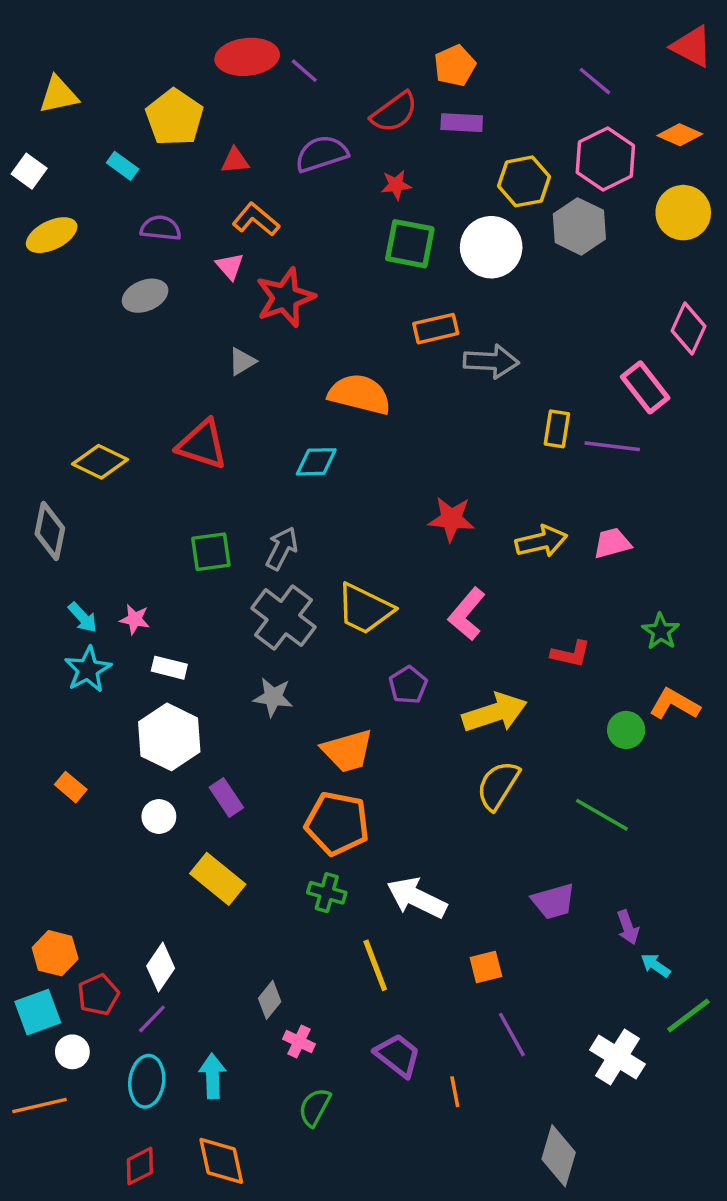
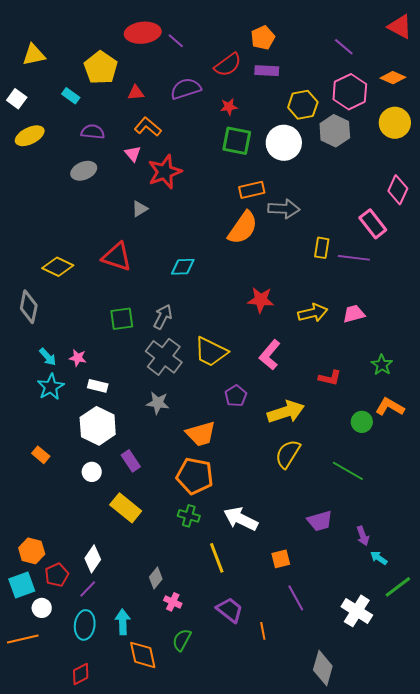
orange semicircle: (360, 394) -> (243, 228), moved, turned 111
orange diamond: (221, 1161) -> (143, 655), moved

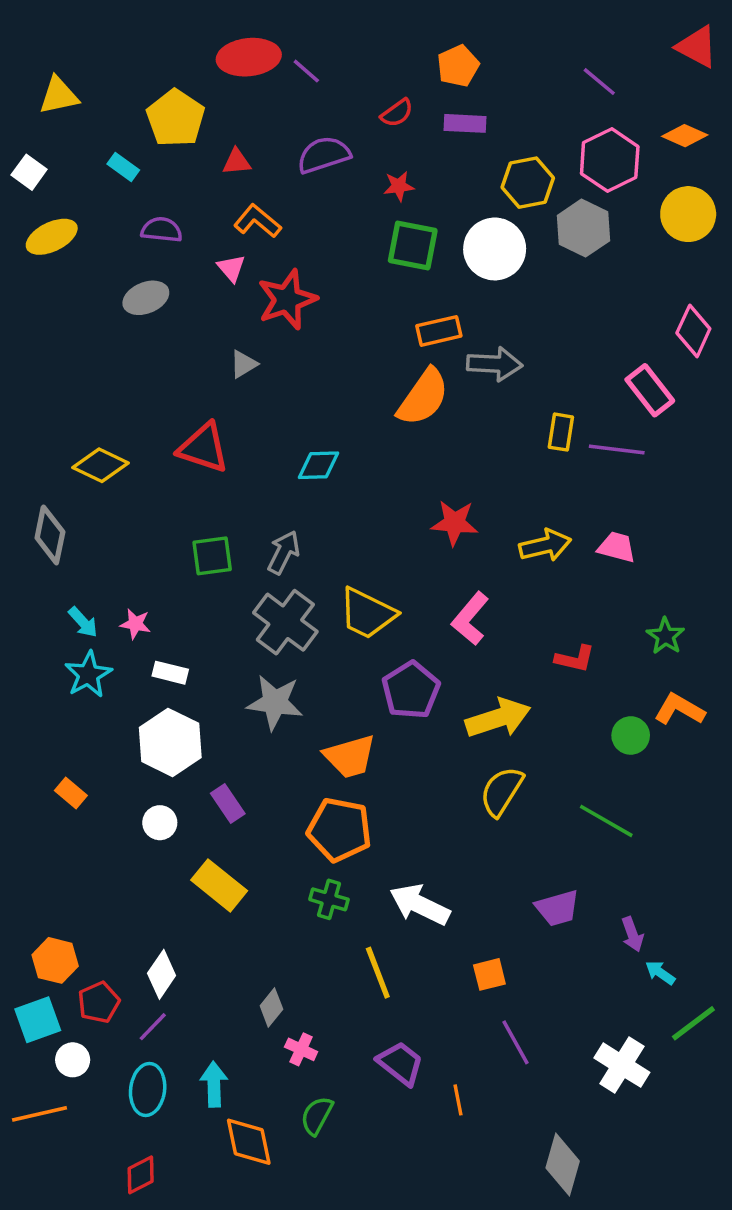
red semicircle: (228, 65) -> (397, 113), size x0.7
pink trapezoid: (354, 314) -> (617, 547), turned 30
purple pentagon: (236, 396) -> (411, 690), size x1.5
gray star: (158, 403) -> (275, 702), size x1.4

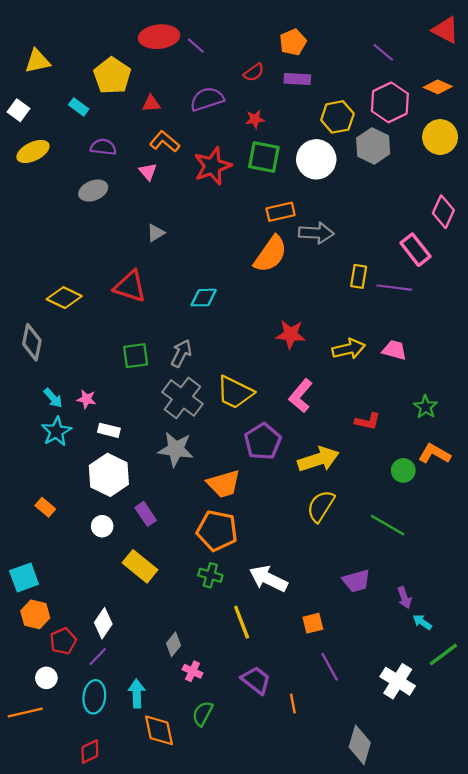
red star: (287, 300) -> (213, 166), moved
cyan square: (38, 1020) -> (24, 578), moved

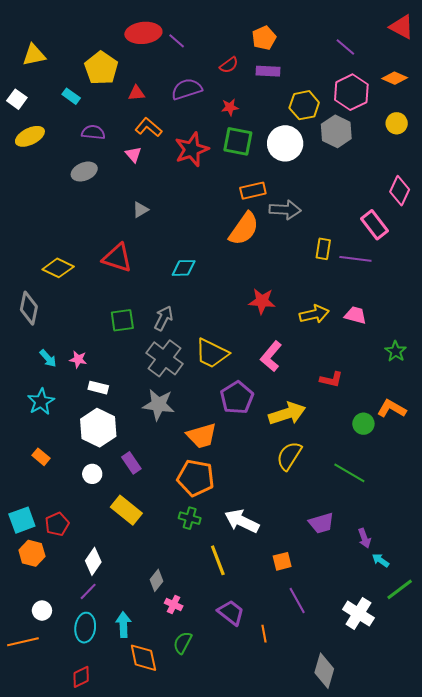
yellow circle: (440, 137) -> (397, 123), size x0.7
green star: (426, 407) -> (396, 351), moved
cyan star: (56, 431) -> (41, 402), moved
red pentagon: (63, 641) -> (57, 524), moved

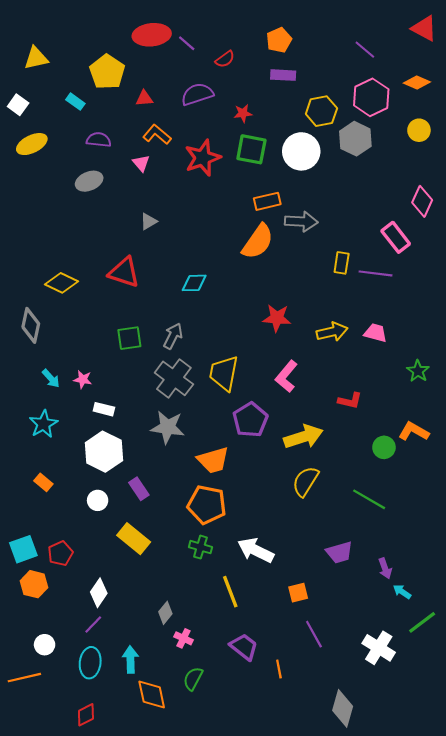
red semicircle: (229, 65) -> (225, 59), moved
yellow trapezoid: (212, 353) -> (224, 373), turned 75

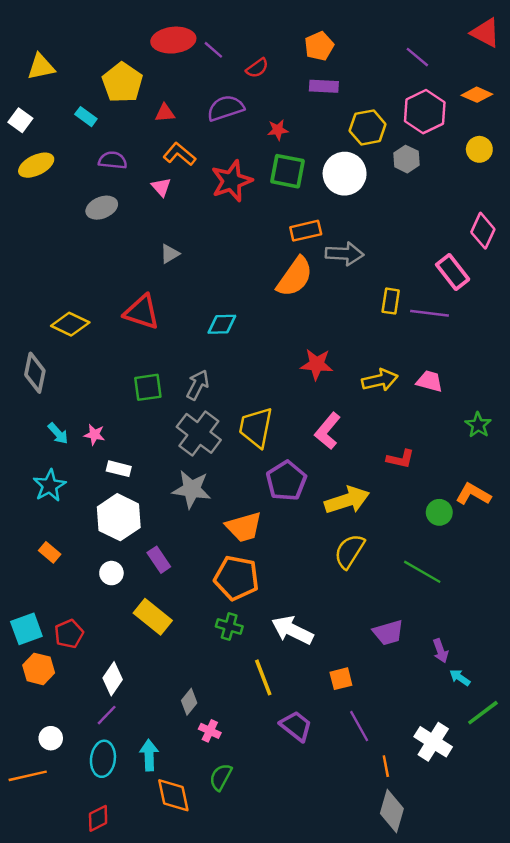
gray hexagon: (355, 139) -> (406, 159), size x0.7
purple trapezoid: (244, 647) -> (296, 726), moved
orange line: (279, 669) -> (386, 766), moved

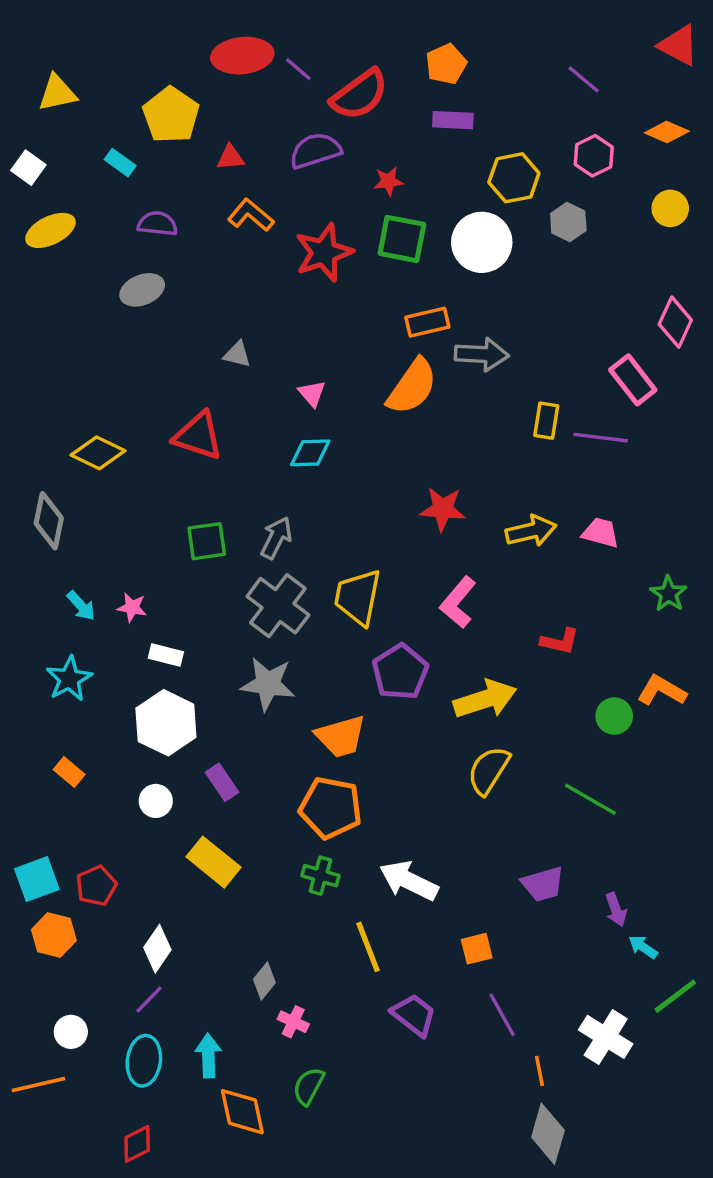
red semicircle: (257, 68) -> (359, 95), size x1.8
pink hexagon: (425, 112) -> (594, 156), size x0.7
pink triangle: (161, 187) -> (312, 393), moved
gray triangle: (170, 254) -> (237, 354), turned 45

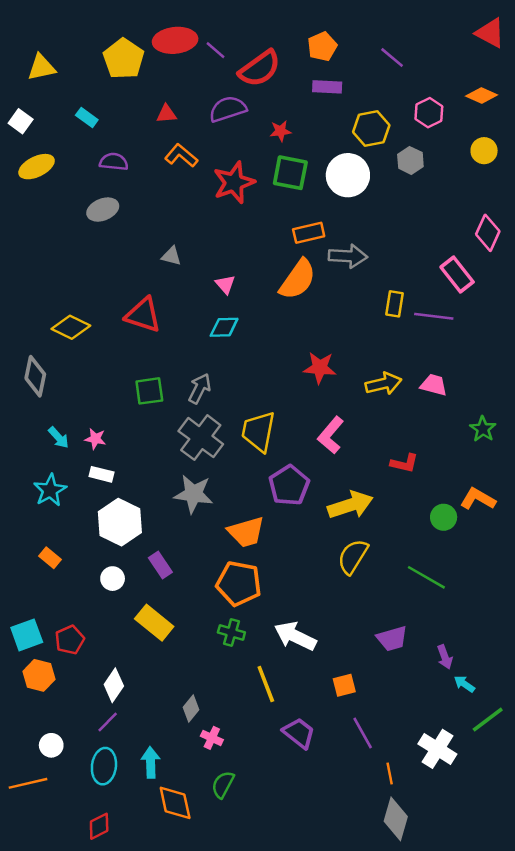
purple line: (584, 79) -> (392, 57), moved
yellow pentagon: (171, 115) -> (124, 59), moved
white rectangle: (166, 655) -> (102, 474), moved

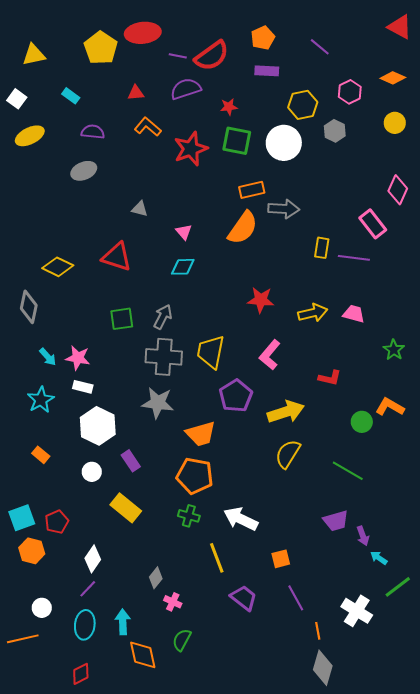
purple line: (216, 50) -> (178, 56), moved, turned -30
gray cross: (201, 438) -> (164, 357), turned -33
pink star: (95, 439) -> (78, 358), size x1.4
purple trapezoid: (392, 639) -> (336, 521), moved

